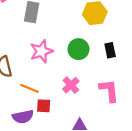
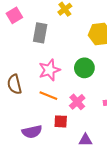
orange line: (29, 88) -> (48, 96), moved
red square: (44, 106) -> (61, 121), moved

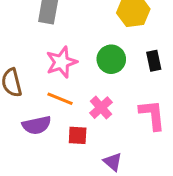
purple semicircle: (32, 132) -> (37, 125), moved
purple triangle: (85, 140) -> (113, 162), turned 40

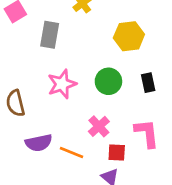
orange line: (60, 99) -> (72, 152), moved
red square: (78, 135) -> (117, 152), moved

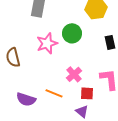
green circle: (108, 81) -> (72, 33), moved
purple semicircle: (39, 143) -> (26, 99), moved, turned 30

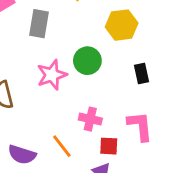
pink cross: (74, 74) -> (90, 119), turned -35
orange line: (54, 93) -> (62, 146), turned 30

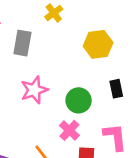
green circle: (87, 61) -> (79, 100), moved
pink cross: (90, 119) -> (69, 130), turned 30

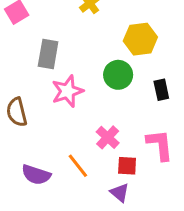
gray rectangle: (22, 43) -> (48, 54), moved
green circle: (79, 100) -> (118, 75), moved

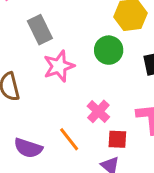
gray rectangle: (48, 54) -> (40, 30), turned -36

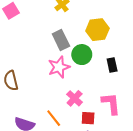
gray rectangle: (40, 30) -> (61, 40), moved
pink star: (59, 66) -> (59, 67), moved

